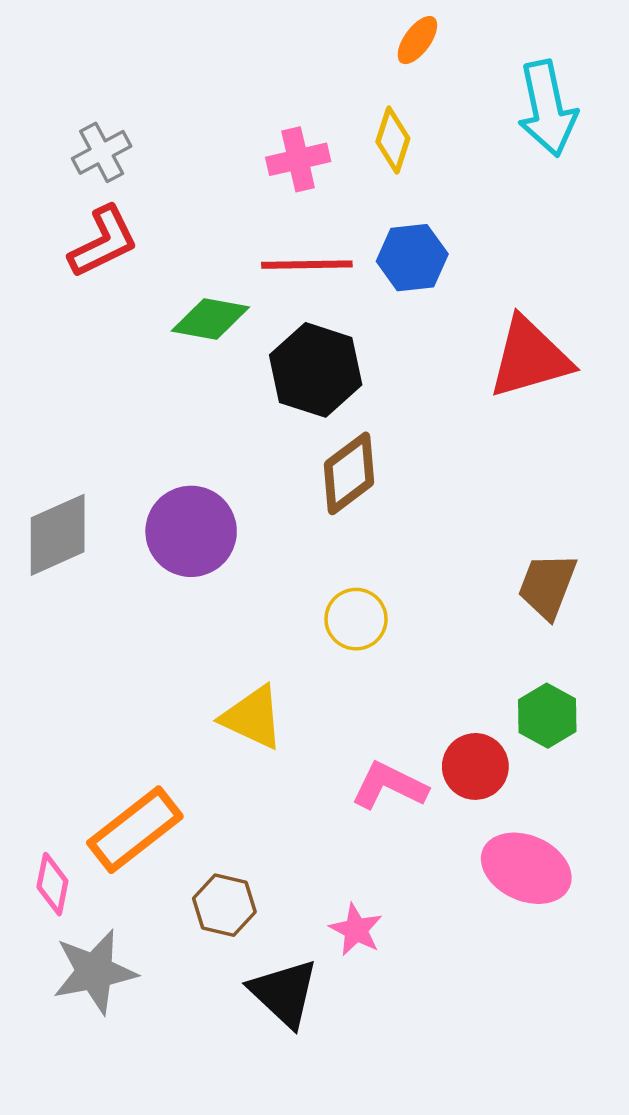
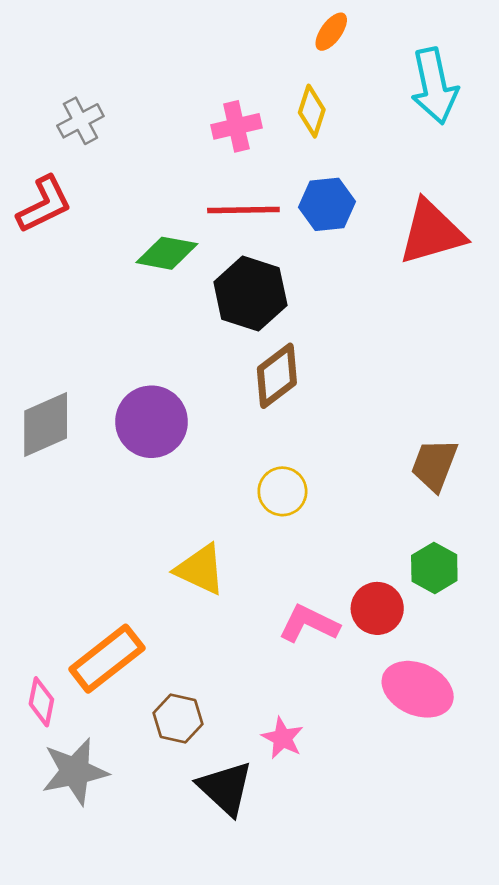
red L-shape: (103, 242) -> (44, 204), moved
red triangle: (530, 358) -> (432, 232), moved

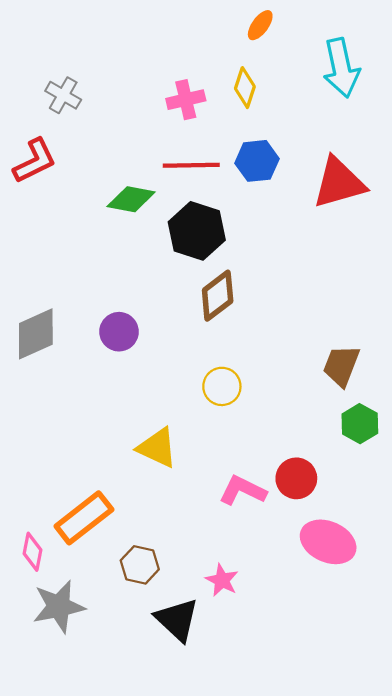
gray cross: (80, 121) -> (63, 95), turned -32
purple circle: (152, 422) -> (119, 332), size x0.7
green hexagon: (434, 568) -> (360, 424), moved

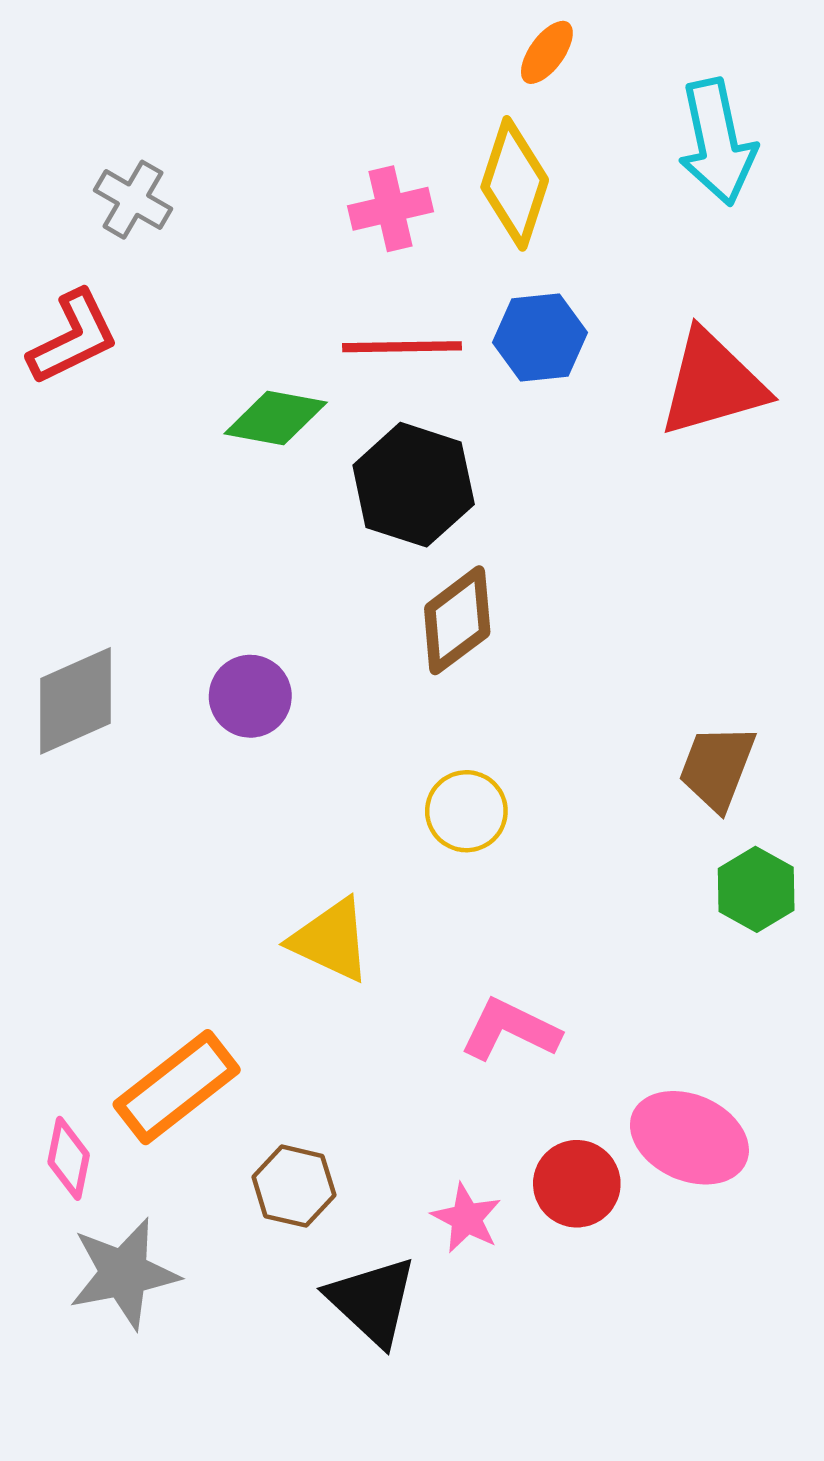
yellow diamond: (245, 88) -> (515, 183), size x1.5
red circle: (296, 478) -> (577, 1184), moved

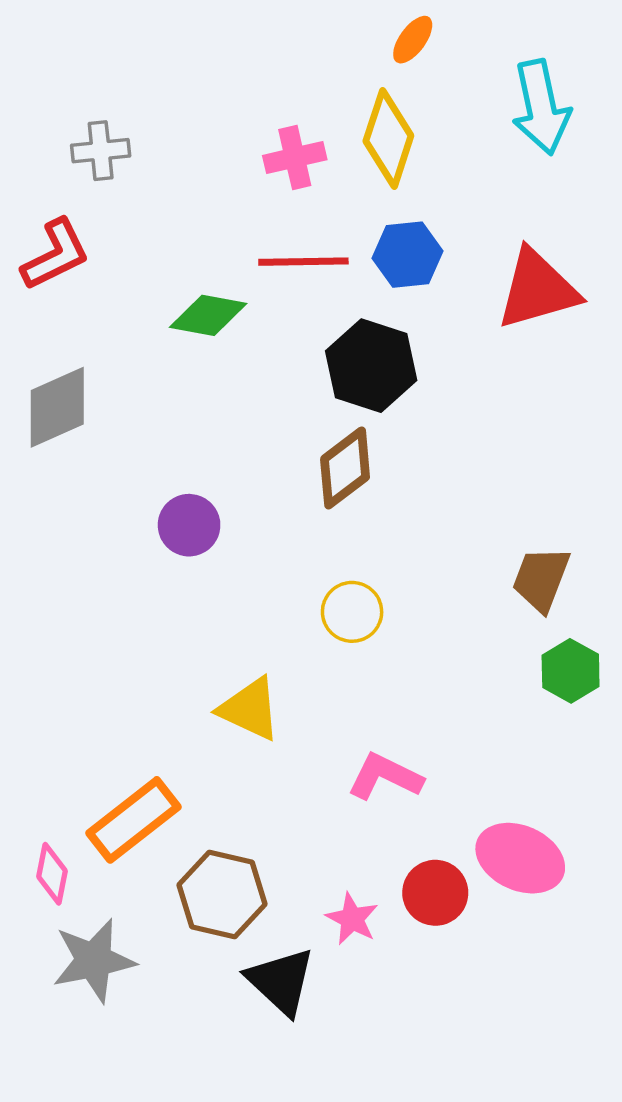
gray cross: (133, 200) -> (101, 151), turned -36
black hexagon: (414, 485) -> (371, 366), moved
gray diamond: (75, 701) -> (57, 407), moved
brown hexagon: (294, 1186) -> (222, 895), size x1.4

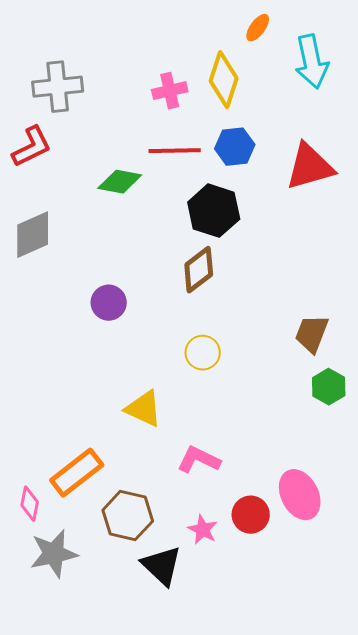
orange ellipse: (413, 40) -> (258, 28), moved
gray cross: (101, 151) -> (58, 87), size x1.5
pink L-shape: (385, 777) -> (199, 460), moved
pink ellipse: (520, 858) -> (300, 495), turned 39

